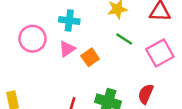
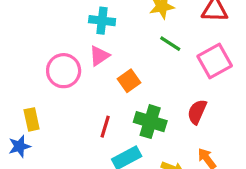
pink circle: (32, 39) -> (64, 71), moved
orange square: (90, 57) -> (129, 81), moved

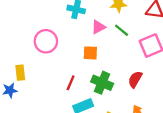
pink triangle: (99, 56) -> (98, 27), moved
orange square: (129, 81) -> (90, 53), turned 32

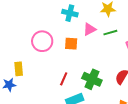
green line: (122, 30) -> (110, 33), turned -56
orange square: (90, 53) -> (71, 44), moved

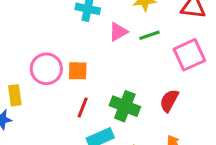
pink circle: (42, 41) -> (46, 69), moved
orange square: (71, 44) -> (78, 71), moved

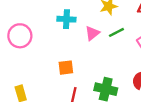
pink circle: (46, 69) -> (20, 36), moved

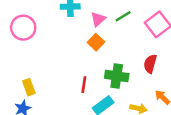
orange square: (66, 68) -> (96, 42), moved, turned -35

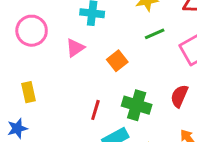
pink triangle: (98, 19) -> (75, 48), moved
yellow rectangle: (29, 87) -> (29, 92), moved

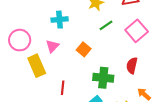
yellow rectangle: (29, 92) -> (37, 66), moved, size x1.5
red line: (95, 110) -> (63, 88), moved

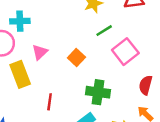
cyan cross: (60, 20) -> (20, 21), moved
pink square: (137, 31) -> (125, 52), moved
red semicircle: (132, 66) -> (146, 85), moved

